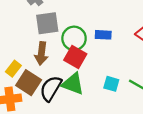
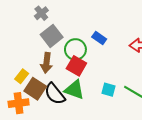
gray square: (47, 23) -> (52, 36), turned -30
blue rectangle: (103, 35) -> (99, 38), moved, turned 32
black semicircle: (51, 88) -> (55, 94), turned -70

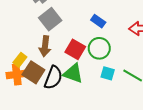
green circle: (75, 49) -> (99, 48), moved
black semicircle: (55, 94) -> (53, 78), turned -120
orange cross: (19, 103) -> (17, 74), moved

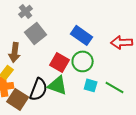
blue rectangle: (98, 21) -> (82, 35), size x1.5
brown arrow: (45, 46) -> (15, 52), moved
brown square: (33, 72) -> (18, 99), moved

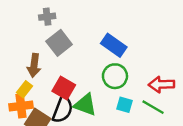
gray cross: (26, 11) -> (47, 17), turned 32
red arrow: (122, 42) -> (161, 84), moved
red square: (60, 62) -> (64, 88), moved

